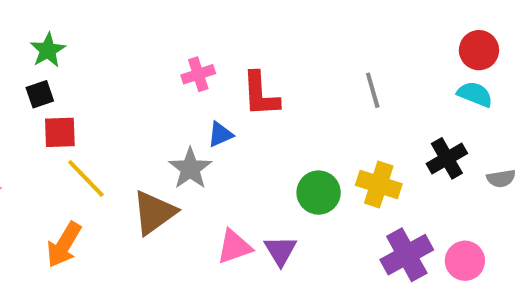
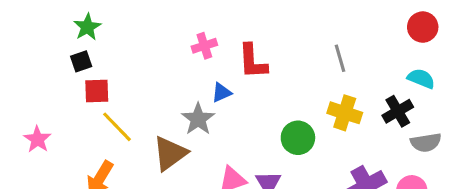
cyan semicircle: (475, 94) -> (421, 78), moved
gray semicircle: (501, 178) -> (426, 142), moved, size x1.4
yellow cross: (379, 185) -> (345, 113), moved

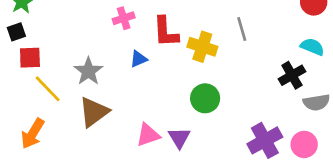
yellow cross: (345, 113) -> (202, 47), moved
gray star: (198, 119) -> (88, 71), moved

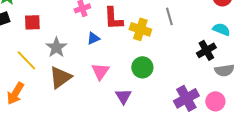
red square: (30, 58) -> (32, 22), moved
pink triangle: (148, 135) -> (100, 71), moved, turned -36

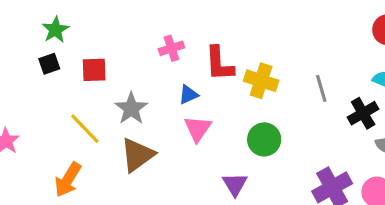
gray line: (169, 16) -> (321, 88), moved
pink triangle: (100, 71) -> (198, 129), moved

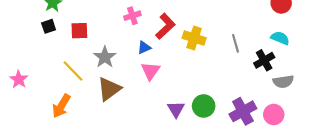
red L-shape: (219, 64) -> (165, 26), turned -130
green circle: (264, 139) -> (204, 106), moved

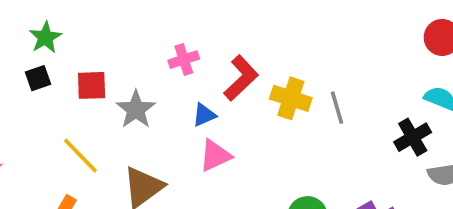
gray line: (235, 43) -> (337, 108), moved
gray star: (105, 57) -> (136, 109), moved
pink triangle: (150, 71) -> (215, 156), turned 30

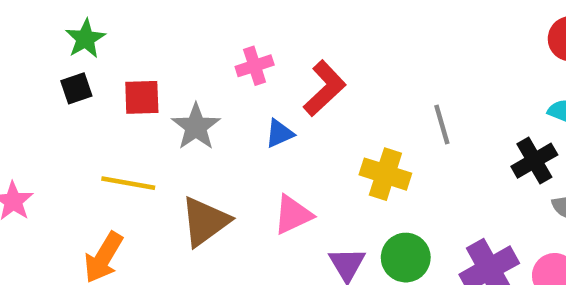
yellow cross: (291, 98) -> (385, 174), moved
yellow line: (80, 156) -> (128, 183), turned -36
pink triangle: (215, 156) -> (293, 215), moved

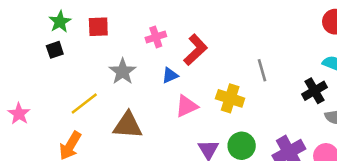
red square: (142, 97) -> (98, 27), moved
yellow line: (128, 183) -> (84, 104), turned -48
pink triangle: (293, 215) -> (187, 106), moved
brown triangle: (205, 221) -> (128, 125), turned 40

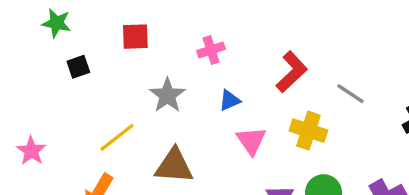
green star: (60, 22) -> (57, 23), moved, turned -30
red L-shape: (196, 50) -> (292, 72), moved
gray line: (262, 70) -> (350, 94), turned -40
pink triangle: (187, 106) -> (251, 141), turned -40

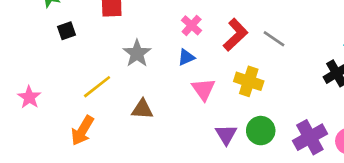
pink cross: (211, 50) -> (192, 25), moved, turned -30
gray line: (350, 94) -> (274, 39), moved
brown triangle: (174, 166) -> (142, 109), size x0.7

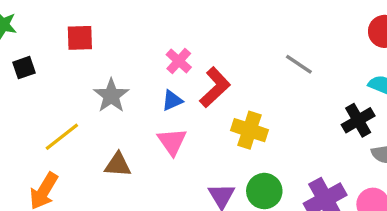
red L-shape: (235, 35) -> (215, 87), moved
gray line: (274, 39) -> (299, 64), moved
pink triangle: (204, 89) -> (172, 142), moved

